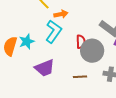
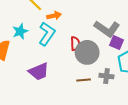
cyan star: (27, 41) -> (20, 31), moved
brown line: (80, 77) -> (84, 80), moved

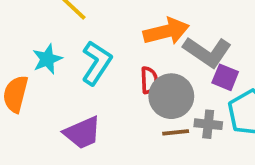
orange arrow: (54, 16) -> (166, 31), moved, size x1.6
gray cross: (106, 76) -> (208, 124), moved
brown line: (84, 80) -> (176, 132), moved

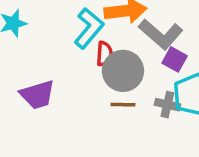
cyan L-shape: (97, 63) -> (89, 28), moved
gray cross: (208, 124) -> (167, 105), moved

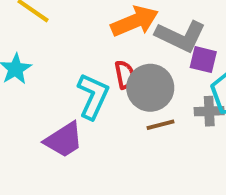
cyan L-shape: (89, 28) -> (93, 96), moved

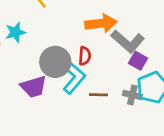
gray circle: (150, 88) -> (55, 62), moved
cyan L-shape: (93, 96) -> (74, 79), moved

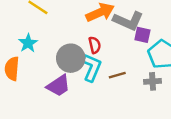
gray cross: (132, 95) -> (153, 81), moved

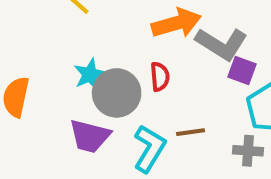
cyan star: (28, 43) -> (90, 74), moved
cyan L-shape: (92, 68) -> (149, 149), moved
purple trapezoid: (58, 86) -> (90, 136), turned 40

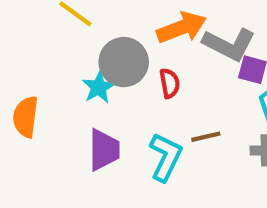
gray circle: (117, 93) -> (124, 62), moved
purple trapezoid: (90, 136) -> (104, 150), turned -99

